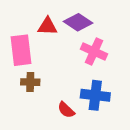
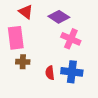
red triangle: (48, 26) -> (26, 12), moved, turned 35
red semicircle: (66, 110) -> (50, 73), moved, turned 40

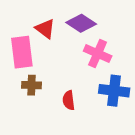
red triangle: (26, 12) -> (45, 29), moved
blue cross: (72, 72) -> (114, 91), moved

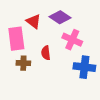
red semicircle: (69, 100) -> (46, 53), moved

